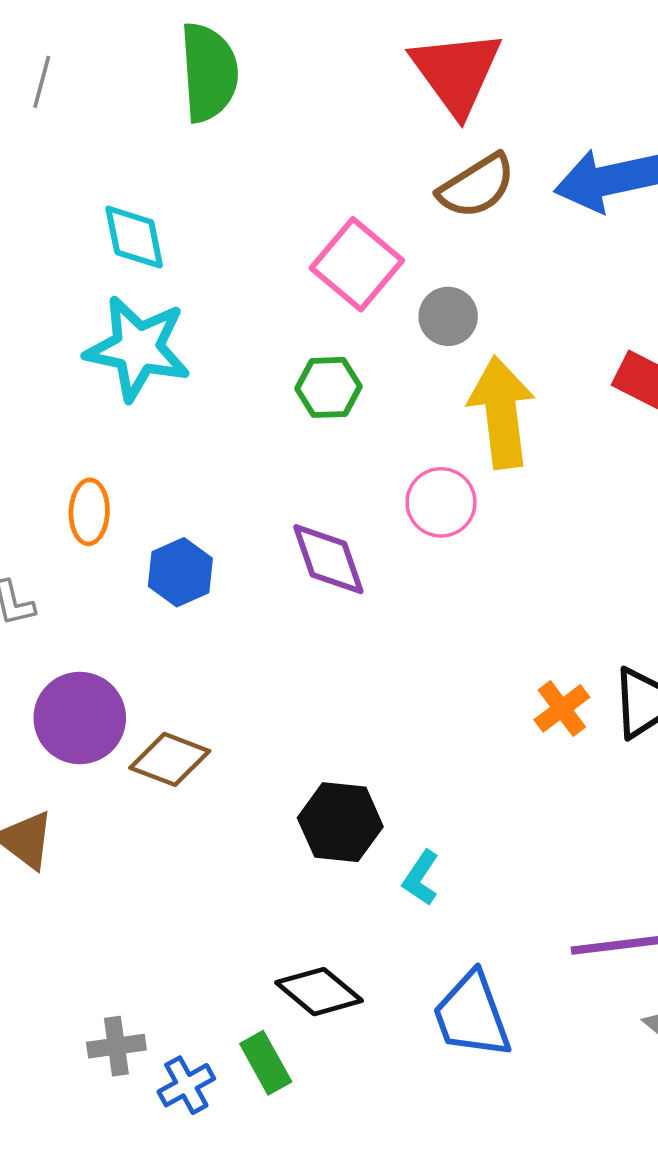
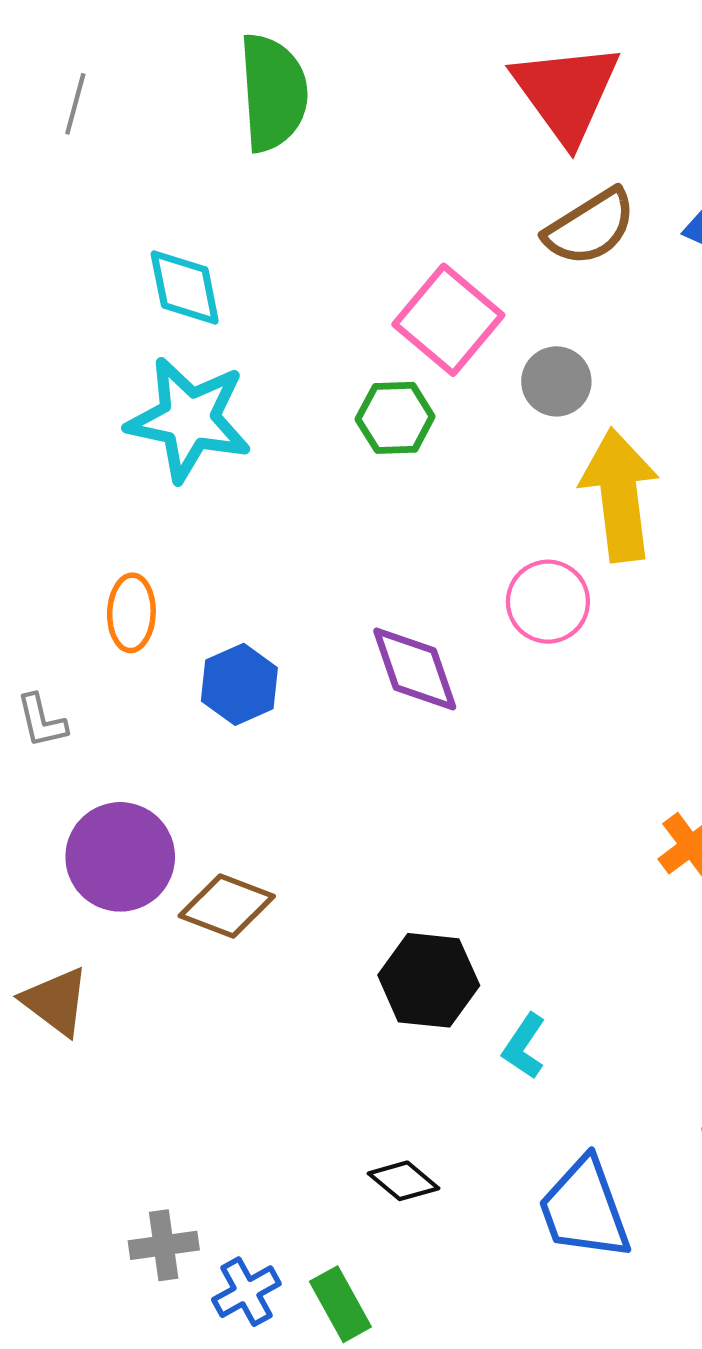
green hexagon: (328, 387) -> (395, 418), moved
black diamond: (319, 992) -> (404, 1181), size x0.7
green rectangle: (266, 1063) -> (340, 1304), moved

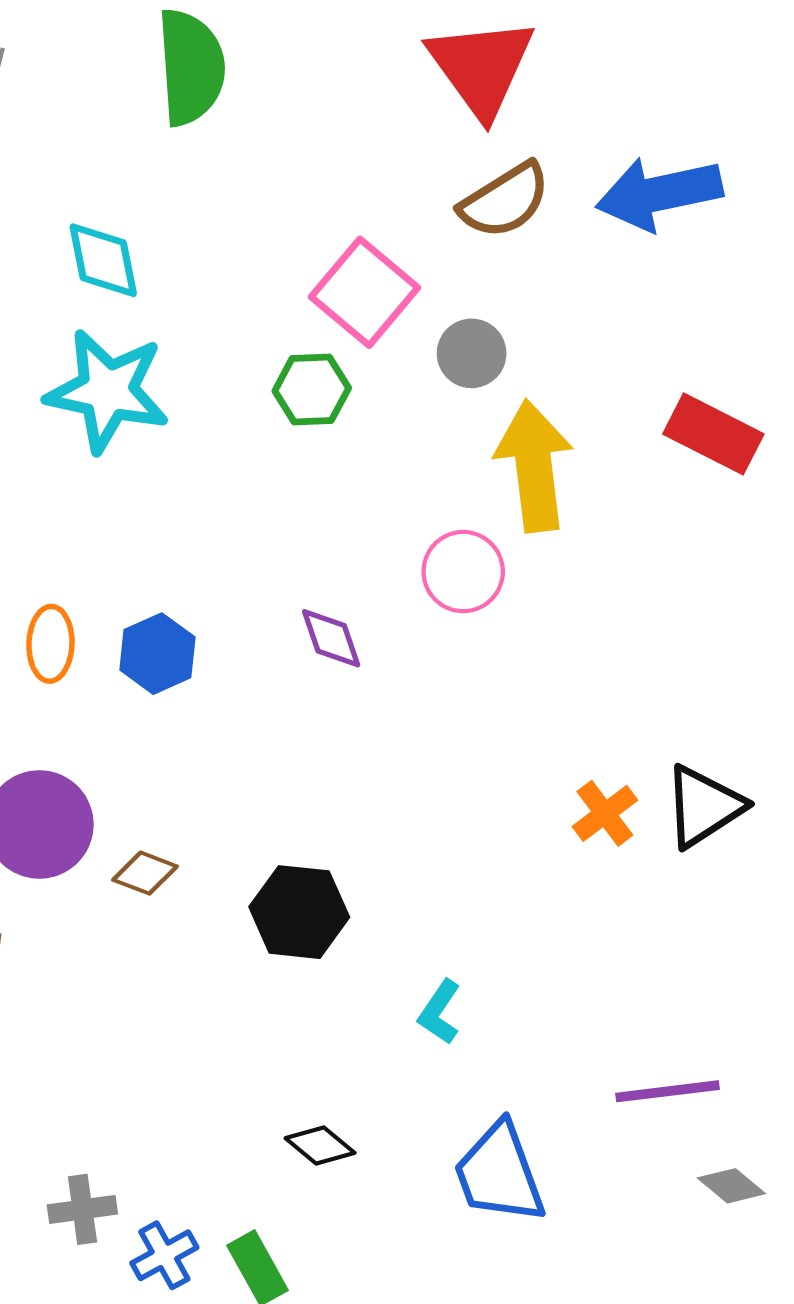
orange ellipse: (131, 613) -> (50, 644), moved
purple diamond: (415, 669) -> (331, 638), size x0.7
brown diamond: (227, 906) -> (145, 873), size x0.7
black hexagon: (429, 980) -> (299, 912), moved

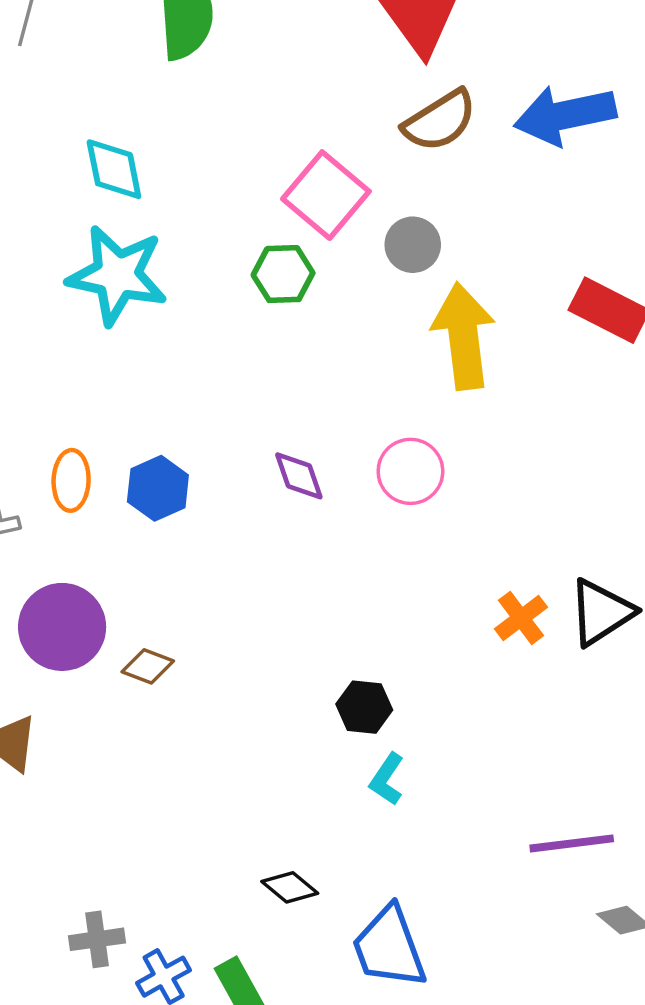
pink circle: (463, 572) -> (410, 471), moved
black hexagon: (299, 912) -> (364, 707), moved, size x0.7
blue trapezoid: (499, 1173) -> (389, 947), moved

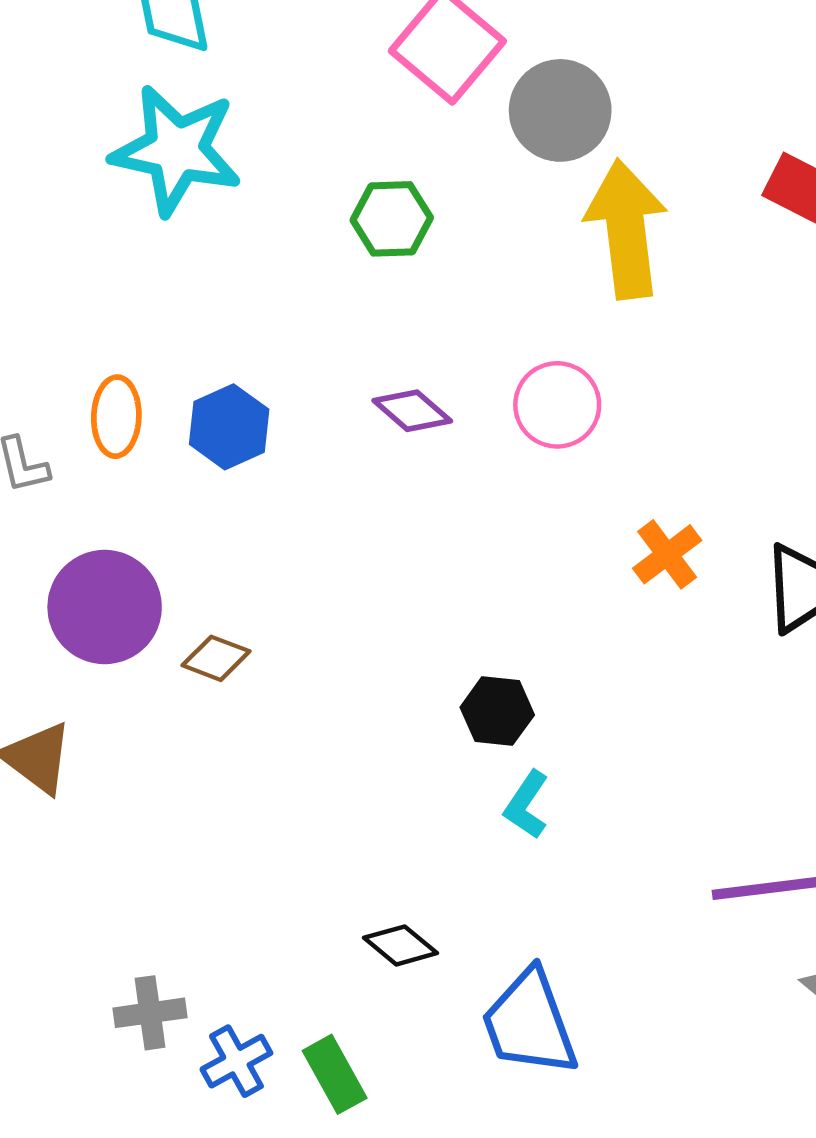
gray circle: (413, 245) -> (560, 110), size x1.4
green hexagon: (283, 274) -> (392, 219), moved
purple diamond: (299, 476) -> (412, 411), turned -30
orange cross: (521, 618) -> (667, 554), moved

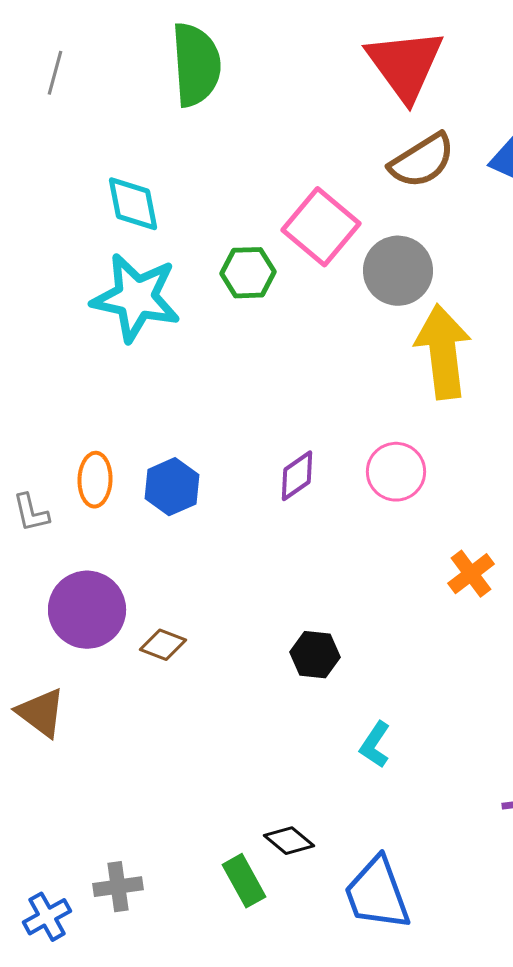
green hexagon: (392, 219) -> (248, 273), moved
purple diamond: (412, 411) -> (297, 476), turned -76
black hexagon: (497, 711) -> (315, 655), moved
blue cross: (236, 1061) -> (47, 917), moved
green rectangle: (335, 1074) -> (244, 881), moved

